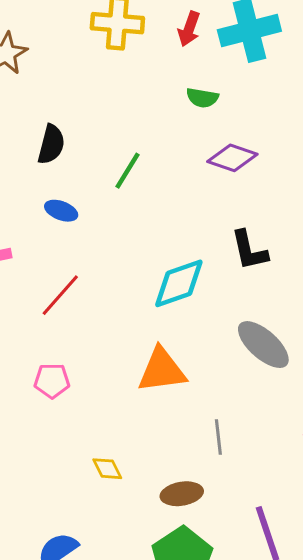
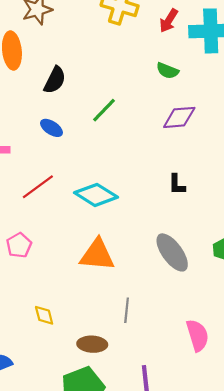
purple diamond: (232, 158) -> (179, 117), turned -36
black L-shape: (249, 250) -> (177, 184), size x0.7
cyan diamond: (179, 283) -> (96, 195), moved, turned 39
pink pentagon: (52, 381) -> (19, 245), turned 30

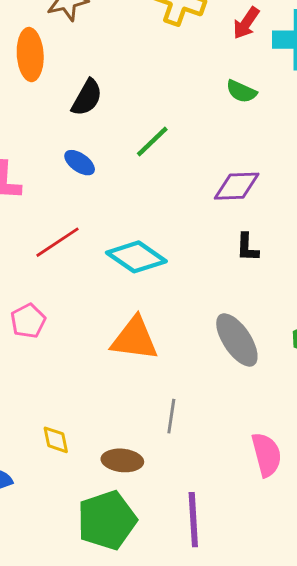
purple diamond: (179, 117) -> (237, 186), moved
yellow diamond: (44, 315) -> (56, 440), moved

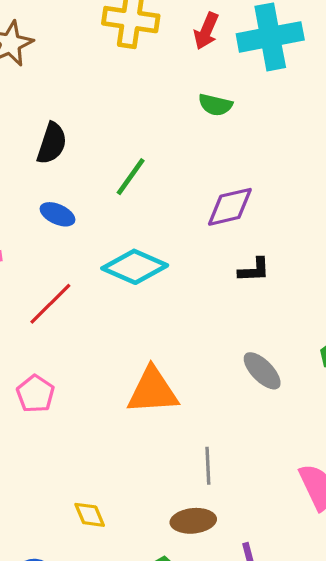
black L-shape: (247, 247) -> (254, 270), turned -84
cyan diamond: (136, 257) -> (135, 267), moved
gray ellipse: (237, 340) -> (262, 371), size x0.7
brown ellipse: (122, 460) -> (193, 521), moved

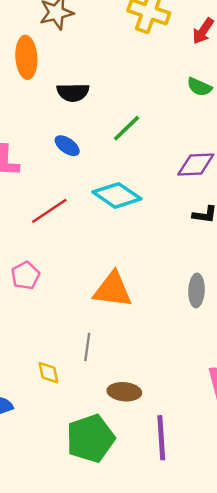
black semicircle: (52, 143) -> (73, 92), turned 60
gray ellipse: (262, 371) -> (197, 290), turned 36
gray line: (208, 466) -> (87, 347), moved

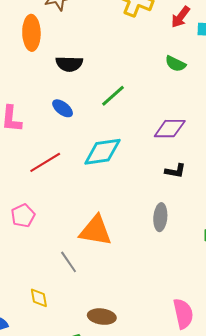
cyan diamond: (117, 195) -> (102, 152), turned -45
gray ellipse: (197, 290) -> (160, 217), moved
gray line: (87, 347) -> (69, 262), moved, turned -45

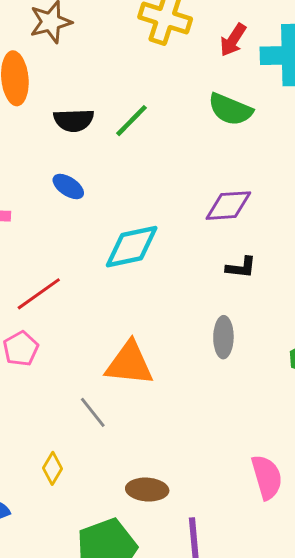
green semicircle: (175, 64) -> (230, 109), size x1.4
green line: (113, 96) -> (132, 121), moved
red line: (45, 162) -> (39, 294), moved
yellow diamond: (39, 298) -> (52, 468), turned 45

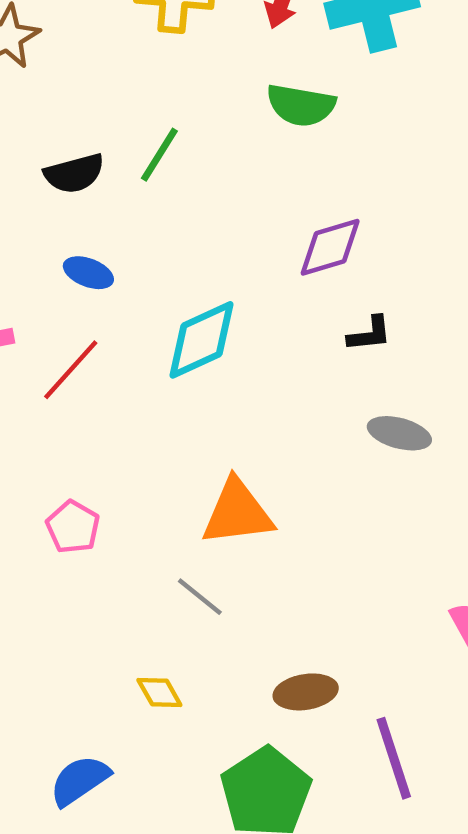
red line: (39, 294) -> (71, 370), moved
gray ellipse: (223, 337) -> (399, 433), moved, turned -63
yellow diamond: (52, 468) -> (159, 692), turned -48

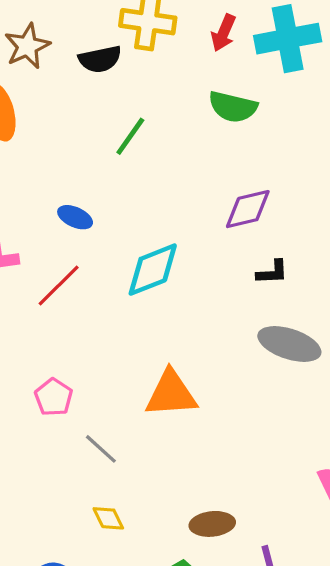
black semicircle: (74, 173) -> (100, 59), moved
gray ellipse: (399, 433) -> (289, 344), size x1.4
gray line: (200, 597) -> (101, 449), moved

